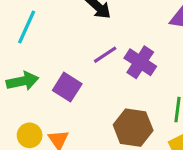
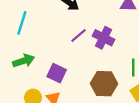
purple square: (67, 87) -> (57, 73), moved

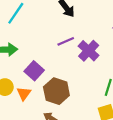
brown hexagon: (104, 84) -> (56, 91), moved

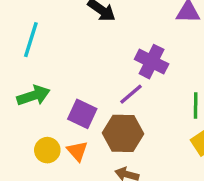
purple line: (66, 41) -> (131, 94), moved

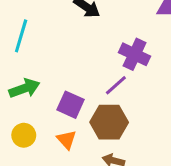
yellow circle: (47, 150) -> (24, 135), moved

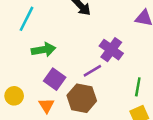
green arrow: (24, 88) -> (44, 50), moved

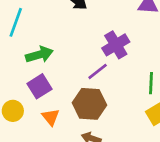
purple cross: (111, 50) -> (116, 45), turned 30
purple square: (55, 79) -> (40, 86), moved, turned 30

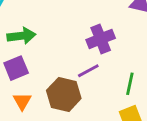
purple line: (98, 71) -> (88, 71), moved

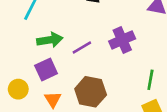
purple line: (88, 71) -> (82, 48), moved

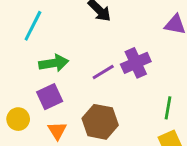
purple line: (82, 48) -> (103, 72), moved

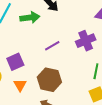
green arrow: (54, 63) -> (30, 18), moved
purple cross: (136, 63) -> (86, 41), moved

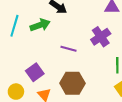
purple line: (52, 46) -> (68, 49), turned 56

